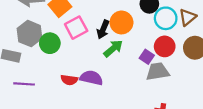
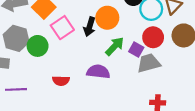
green arrow: (113, 48) -> (115, 46), moved
purple semicircle: (91, 78) -> (98, 72), moved

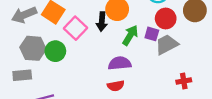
red semicircle: (61, 81) -> (116, 86), moved

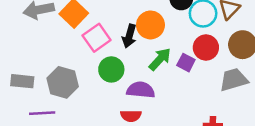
gray trapezoid: (167, 45) -> (234, 80), moved
gray hexagon: (33, 48) -> (63, 82), moved
green circle: (55, 51) -> (111, 69), moved

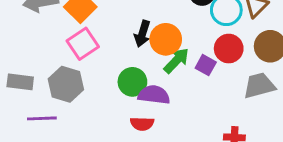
orange circle: (150, 25) -> (166, 39), moved
pink square: (97, 38) -> (83, 44), moved
green circle: (111, 69) -> (132, 82), moved

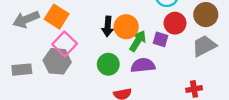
gray rectangle: (20, 82) -> (22, 70), moved
gray hexagon: (66, 84) -> (57, 61), moved
purple semicircle: (154, 95) -> (143, 65), moved

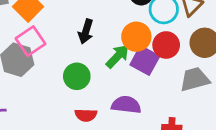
orange circle: (126, 27) -> (136, 37), moved
purple square: (160, 39) -> (145, 60), size x1.5
purple semicircle: (143, 65) -> (126, 105), moved

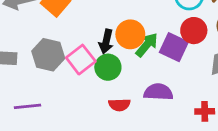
black arrow: (86, 31) -> (106, 42), moved
orange circle: (136, 37) -> (130, 34), moved
pink square: (30, 41) -> (81, 60), moved

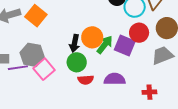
pink square: (81, 60) -> (44, 69), moved
red semicircle: (119, 105) -> (86, 80), moved
purple line: (28, 106) -> (18, 68), moved

